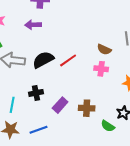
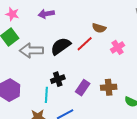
brown semicircle: (104, 49) -> (99, 28), moved
pink cross: (101, 69) -> (118, 47), turned -32
cyan line: (12, 105) -> (46, 95), moved

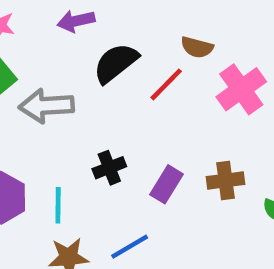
black semicircle: (61, 46) -> (116, 63), moved
pink cross: (118, 47) -> (241, 89), size x1.5
cyan line: (46, 95) -> (58, 205), moved

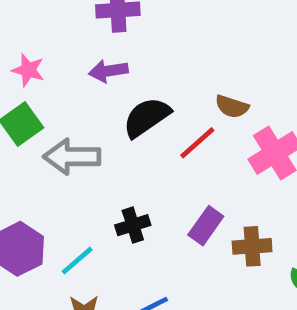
purple rectangle: (167, 184) -> (206, 226), moved
cyan line: (58, 205) -> (77, 261), turned 45

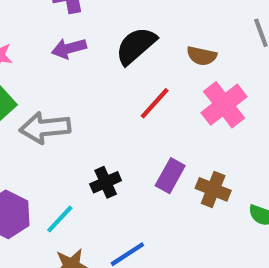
brown semicircle: (232, 107) -> (202, 56), moved
black semicircle: (147, 117) -> (136, 46), moved
brown cross: (252, 246) -> (213, 189), turned 32

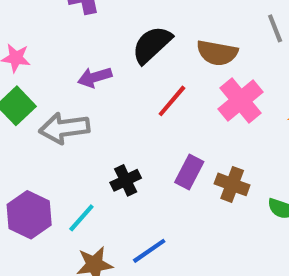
purple arrow: (69, 48) -> (95, 77), moved
brown semicircle: (202, 56) -> (217, 53), size x1.4

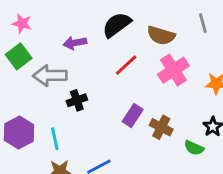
black cross: (126, 180) -> (77, 100), moved
cyan line: (81, 218) -> (55, 139), turned -60

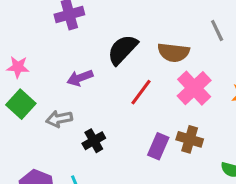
gray arrow: (50, 76) -> (59, 119), size x0.7
brown cross: (161, 127) -> (190, 139), moved

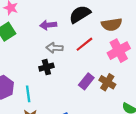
brown semicircle: (174, 52) -> (112, 25), turned -30
gray arrow: (59, 119) -> (55, 48), moved

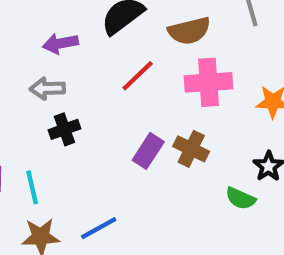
gray arrow: (55, 48) -> (47, 89), moved
pink cross: (119, 51) -> (208, 82), turned 30

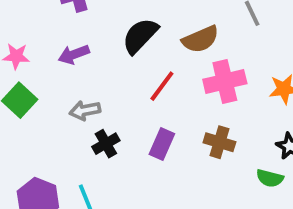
purple arrow: (60, 43) -> (74, 54), moved
purple rectangle: (148, 151) -> (162, 144), moved

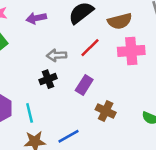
gray arrow: (85, 110) -> (56, 55), moved
brown cross: (219, 142) -> (106, 111), moved

